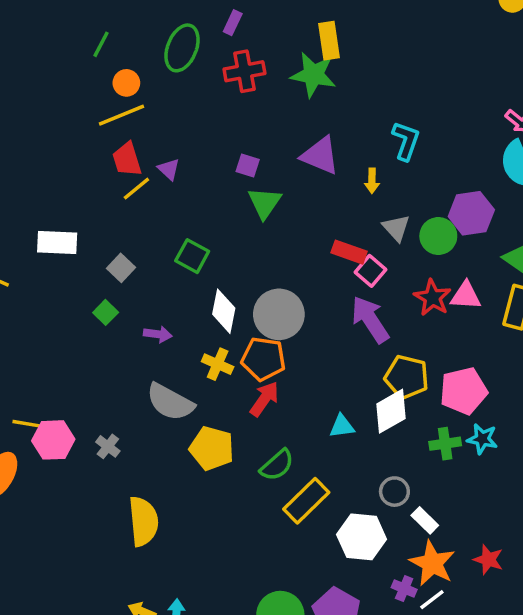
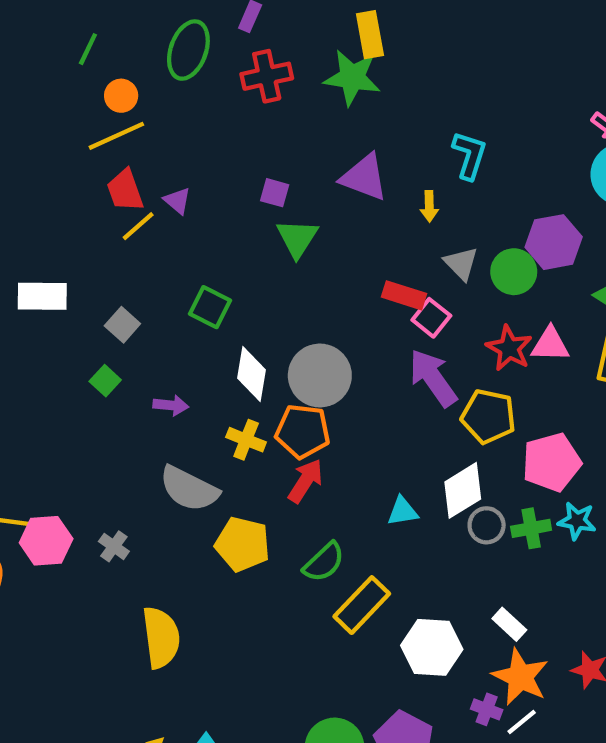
yellow pentagon: (407, 377) -> (488, 416), moved
gray circle: (394, 492) -> (487, 525), moved

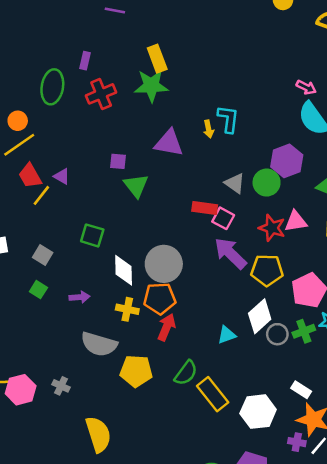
yellow arrow: (429, 206) -> (209, 129), moved
yellow rectangle: (362, 605) -> (213, 394), turned -72

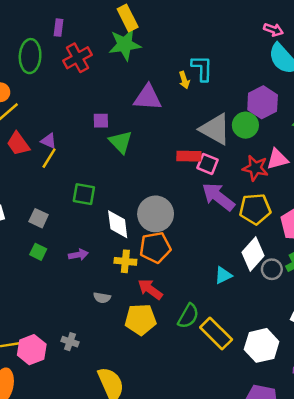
gray triangle: (235, 183) -> (215, 129), size x1.6
yellow line: (41, 195) -> (49, 158), moved
red arrow: (166, 327) -> (150, 289), moved, turned -70
gray semicircle: (99, 344) -> (102, 298), size x0.5

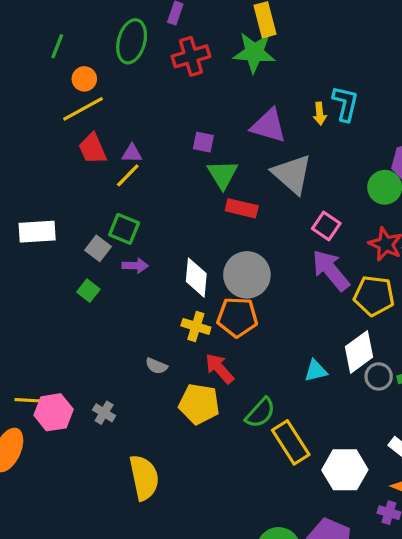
gray triangle: (215, 129) -> (292, 174), moved
purple triangle: (49, 141) -> (132, 153), turned -35
red rectangle: (189, 156) -> (242, 208), moved
green square: (84, 194) -> (124, 229), moved
purple arrow: (78, 255) -> (135, 266), moved

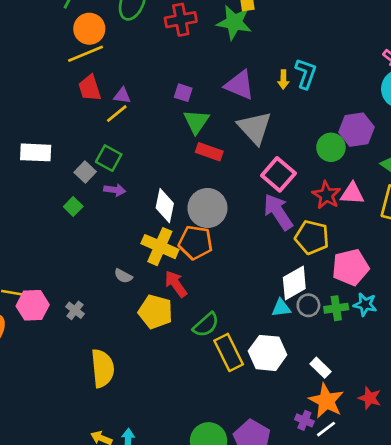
orange circle: (84, 79) -> (89, 29), size x1.5
pink square: (326, 226) -> (278, 174), size x1.4
yellow cross: (196, 326) -> (160, 247), size x1.5
cyan triangle: (316, 371) -> (281, 308), moved
white hexagon: (345, 470) -> (268, 353), moved

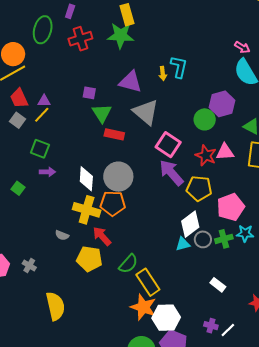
gray square: (85, 172) -> (18, 120), moved
white hexagon: (268, 353) -> (166, 318), moved
orange star: (326, 401) -> (143, 307), moved

